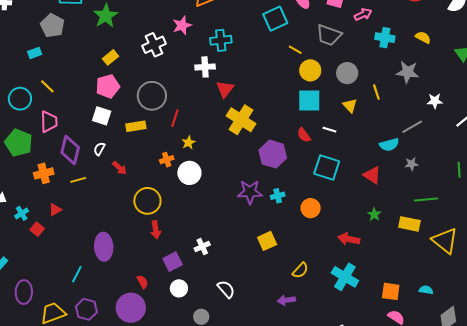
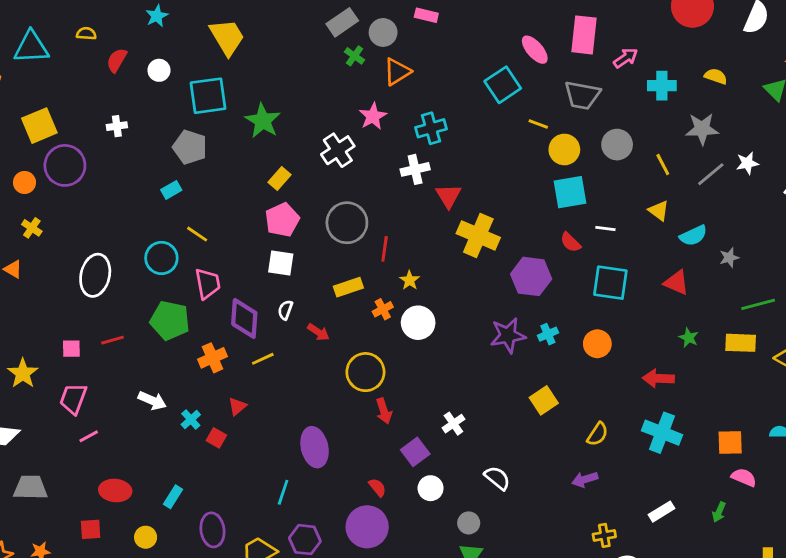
yellow triangle: (350, 106) -> (659, 211), moved
yellow rectangle: (136, 126) -> (348, 287), moved
gray line: (412, 127) -> (711, 174), moved

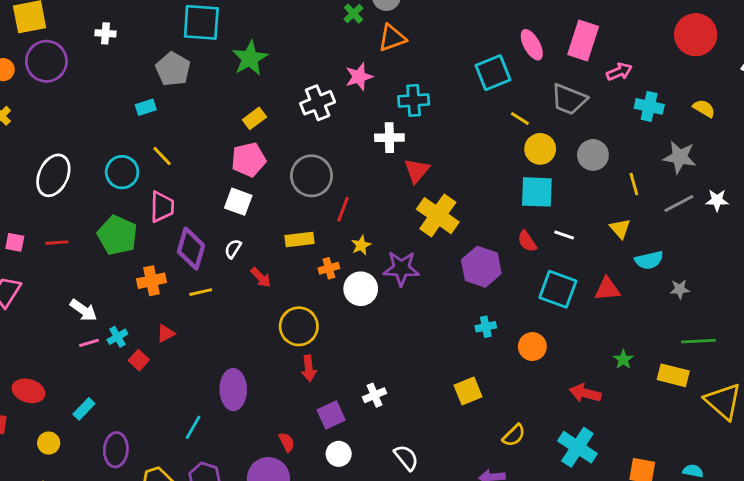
red triangle: (676, 283) -> (607, 289), moved, turned -40
purple star: (508, 335) -> (401, 268), moved
pink line: (89, 436) -> (89, 343), moved

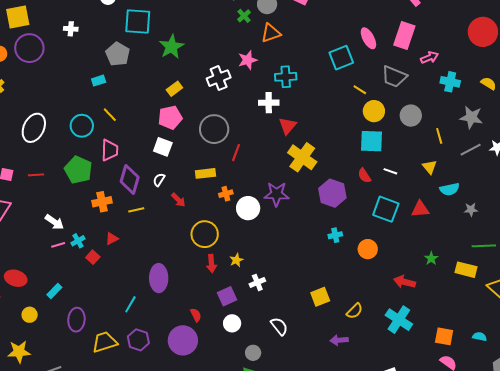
yellow star: (361, 245) -> (236, 260), moved
yellow square: (468, 391) -> (320, 297), moved

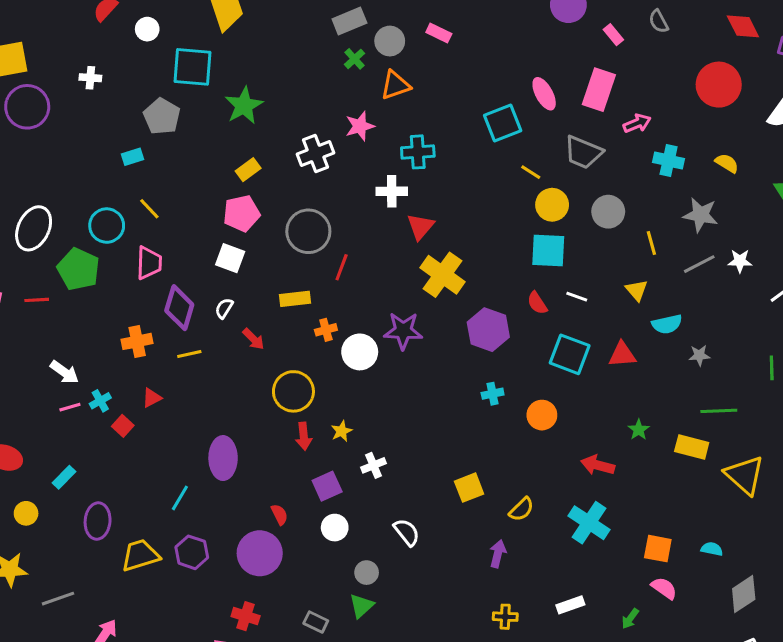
green pentagon: (78, 170) -> (78, 269), moved
purple arrow: (339, 340) -> (498, 554), turned 108

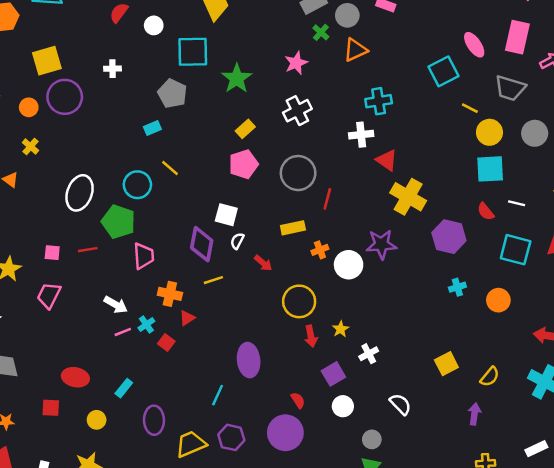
pink star: (360, 126) -> (296, 63), moved
red triangle: (420, 227) -> (387, 160), turned -30
white square: (230, 258) -> (226, 215), moved
pink trapezoid: (149, 263) -> (144, 256), moved
orange cross: (137, 341) -> (170, 294), moved, turned 30

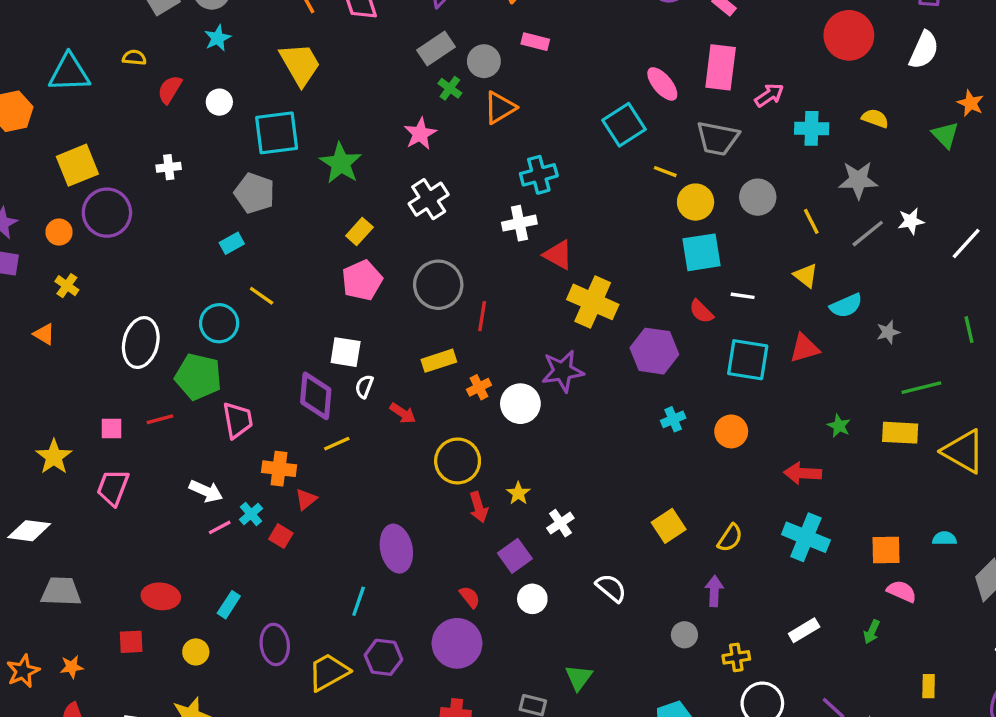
gray circle: (372, 439) -> (684, 635), moved

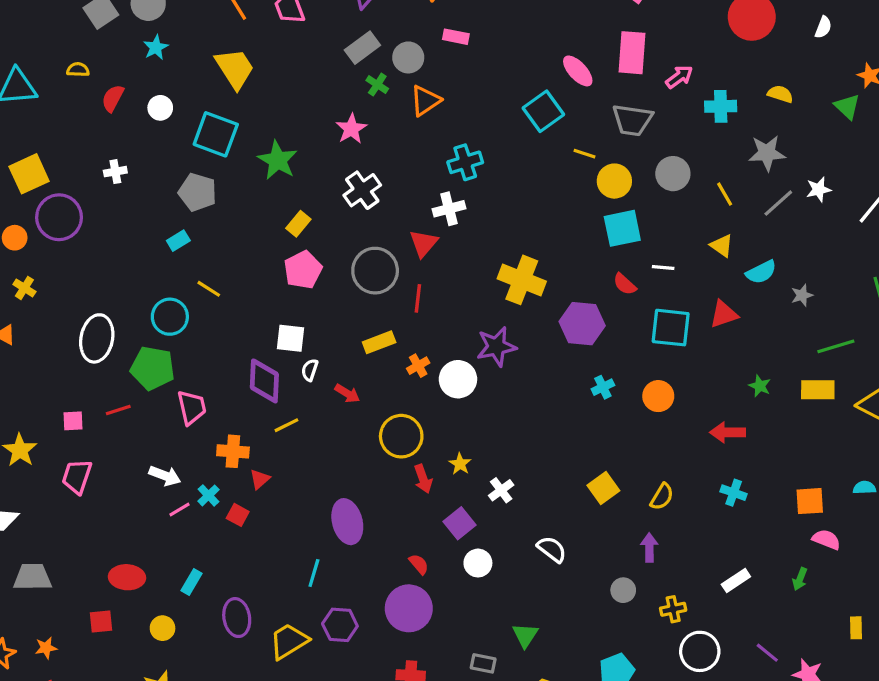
white semicircle: (924, 50) -> (823, 27), size x0.6
cyan square: (277, 133) -> (216, 134), turned 30
red triangle: (558, 255) -> (424, 243), moved, turned 44
cyan cross: (806, 537) -> (734, 493), size x0.6

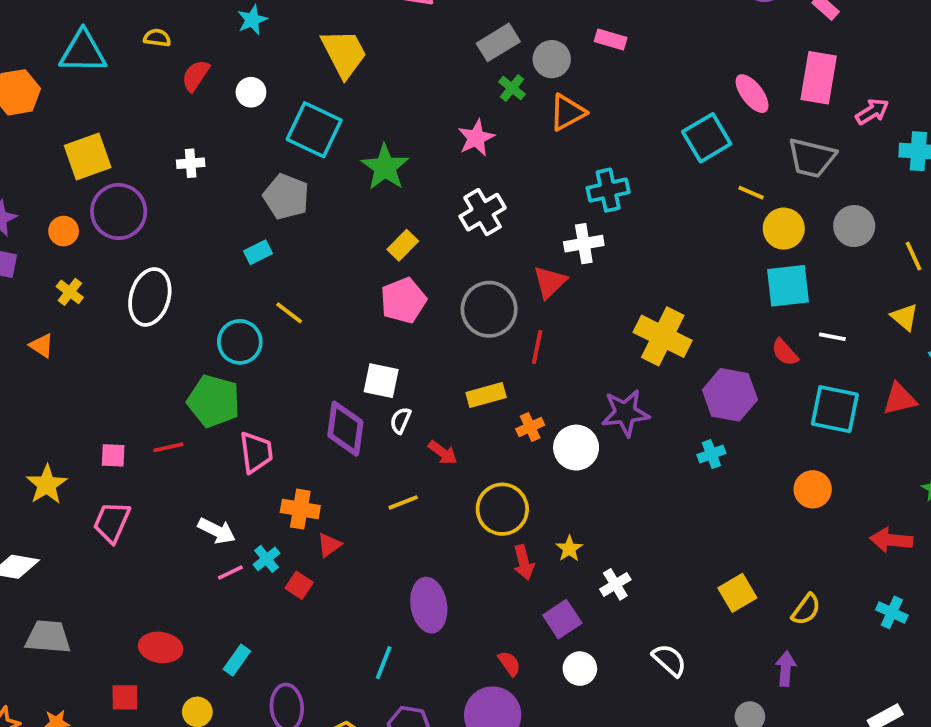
white ellipse: (97, 338) -> (150, 297), moved
cyan cross: (603, 387) -> (711, 454), moved
yellow line: (286, 425) -> (403, 502), moved

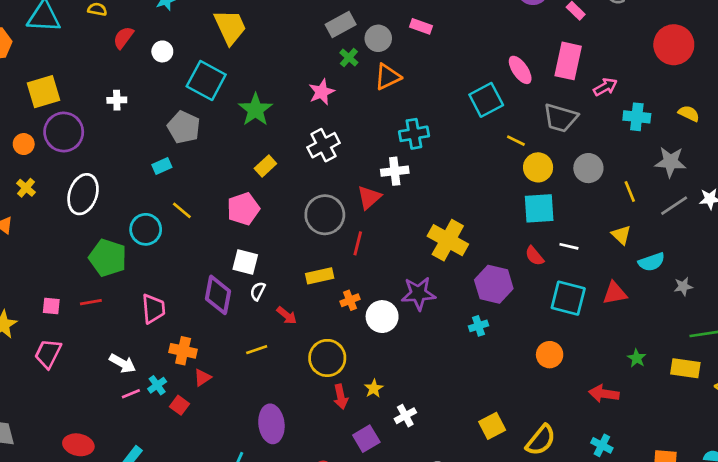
pink pentagon: (403, 300) -> (243, 209), moved
green pentagon: (214, 401) -> (108, 258), moved
yellow semicircle: (806, 609) -> (541, 440), size x1.4

